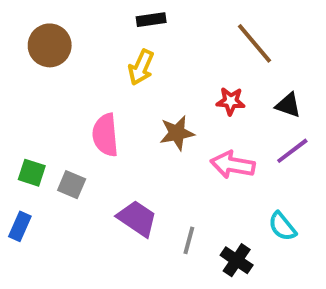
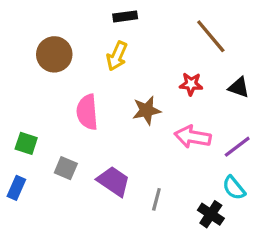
brown circle: (50, 45) -> (54, 54), moved
purple line: (292, 151) -> (237, 147), moved
gray square: (72, 185) -> (66, 168), moved
black cross: (237, 260) -> (211, 214), moved

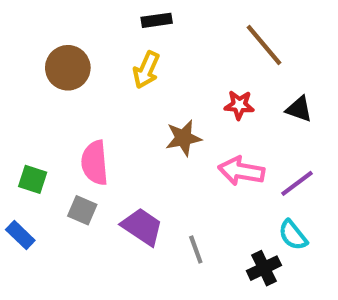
pink semicircle: (87, 112) -> (95, 163), moved
blue rectangle: (16, 188) -> (20, 235), turned -70
gray line: (156, 199) -> (196, 249), turned -35
black cross: (211, 214) -> (264, 268), turned 30

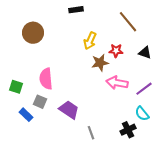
yellow arrow: (146, 70) -> (90, 41), moved
brown star: (183, 138) -> (100, 63), moved
blue rectangle: (20, 235) -> (26, 115), moved
gray line: (196, 249) -> (91, 133), moved

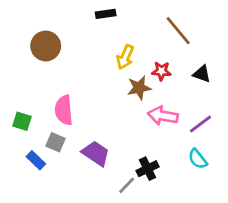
black cross: (128, 130) -> (147, 169), moved
gray line: (91, 133) -> (127, 185), turned 64

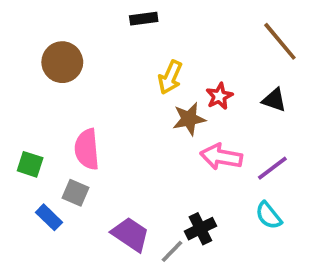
brown line: (178, 31) -> (280, 41), moved
red star: (161, 71) -> (219, 96), turned -30
purple trapezoid: (96, 153) -> (130, 234), moved

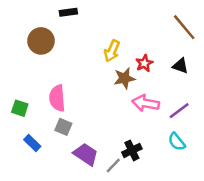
black rectangle: (144, 19) -> (68, 12), moved
gray square: (76, 193) -> (63, 127), moved

